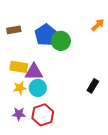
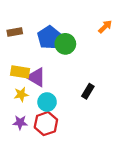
purple triangle: (34, 72) -> (36, 77), turned 30
black rectangle: (93, 86) -> (88, 91), moved
cyan circle: (38, 88) -> (47, 102), moved

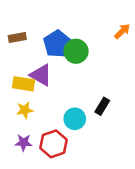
purple triangle: (36, 77) -> (41, 75), moved
cyan circle: (47, 102) -> (75, 119), moved

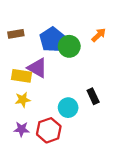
orange arrow: (122, 31) -> (99, 35), moved
black rectangle: (102, 106) -> (93, 96), turned -56

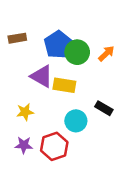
orange arrow: (99, 35) -> (106, 53), moved
yellow rectangle: (22, 76) -> (64, 85), moved
black rectangle: (93, 96) -> (104, 108), turned -35

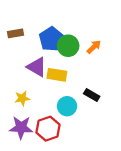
purple star: (24, 145) -> (21, 127), size x1.5

